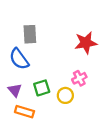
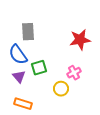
green square: (42, 88) -> (39, 68), moved
purple triangle: (15, 90) -> (19, 77), moved

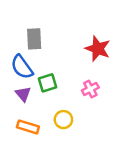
red star: (80, 40) -> (98, 49), turned 30
yellow circle: (61, 89) -> (63, 120), moved

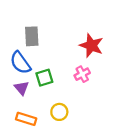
pink cross: (90, 89) -> (82, 74), moved

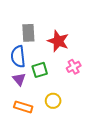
red star: (91, 46) -> (58, 41), moved
blue semicircle: (20, 63) -> (18, 57), turned 30

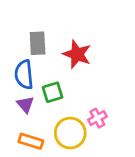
pink cross: (74, 67) -> (97, 118), moved
yellow circle: (53, 101) -> (70, 133), size x1.5

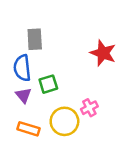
red star: (77, 54) -> (103, 53), moved

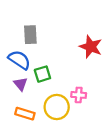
blue semicircle: (22, 68) -> (19, 60), turned 130
pink cross: (89, 108) -> (79, 95), turned 32

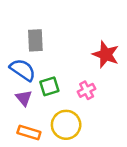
pink cross: (79, 95) -> (87, 90), moved, turned -32

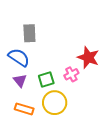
red star: (106, 54) -> (88, 57), moved
green square: (49, 86) -> (46, 80), moved

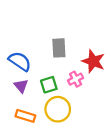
gray rectangle: (29, 33) -> (59, 48), moved

